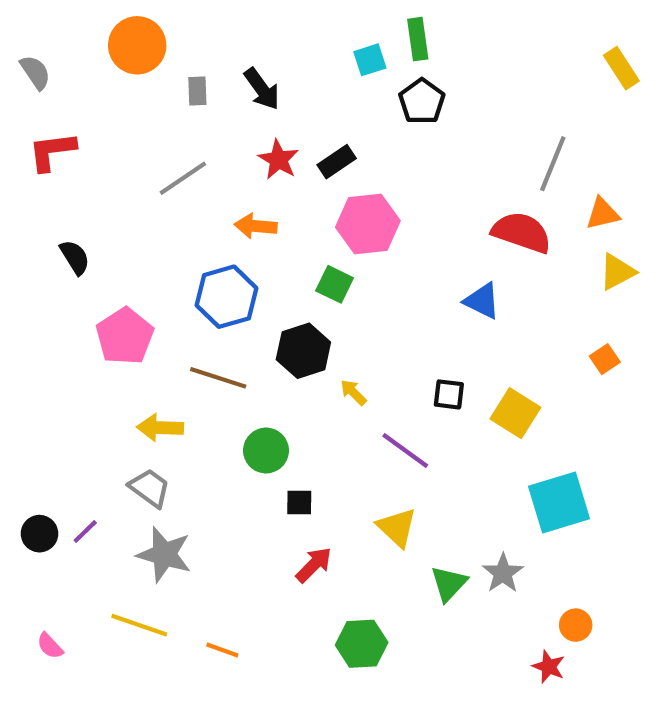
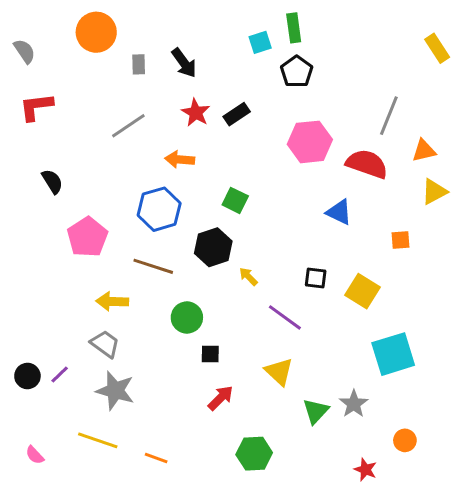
pink hexagon: (368, 224) -> (310, 142), moved
orange square: (605, 359) -> (401, 240), moved, turned 30
red star: (549, 667) -> (365, 470), moved

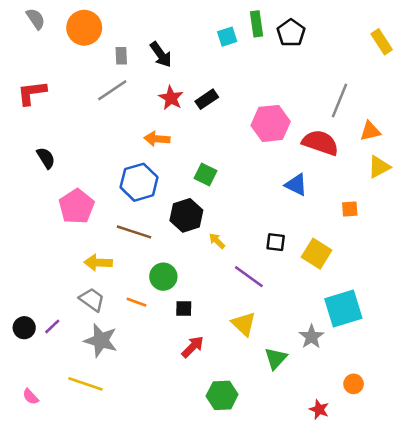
gray semicircle: (25, 51) -> (36, 19), moved
black pentagon: (297, 72) -> (291, 33), moved
gray line: (128, 126) -> (112, 90), moved
gray star: (354, 404) -> (311, 337), moved
orange line: (156, 458) -> (137, 302), moved

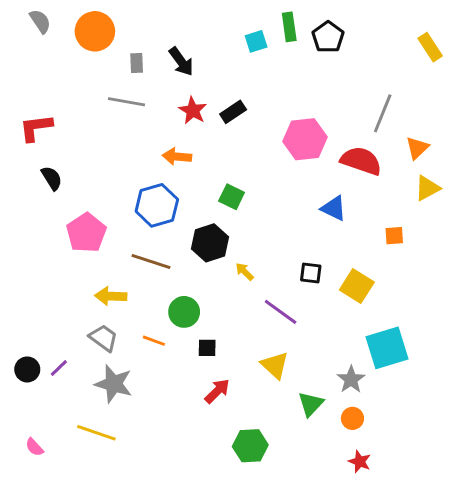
gray line: (112, 90) -> (127, 102), turned 44
red L-shape: (32, 93) -> (36, 128), moved
orange triangle: (370, 131) -> (417, 148), turned -30
orange circle: (354, 384) -> (352, 418), moved

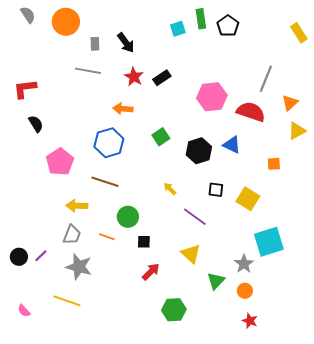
green square: (232, 197) -> (161, 137), turned 30
black hexagon: (210, 243) -> (199, 151), moved
gray trapezoid: (104, 338) -> (72, 235), turned 75

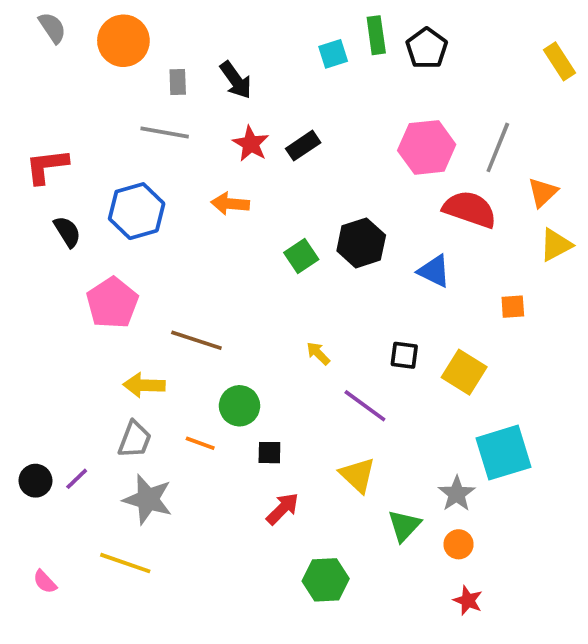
pink hexagon: (212, 97) -> (427, 147), moved
blue hexagon: (109, 143) -> (137, 211), moved
black hexagon: (199, 151) -> (361, 243), moved

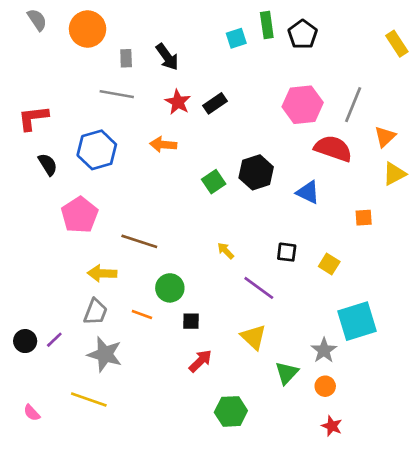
yellow square: (464, 372) -> (329, 264), size x0.7

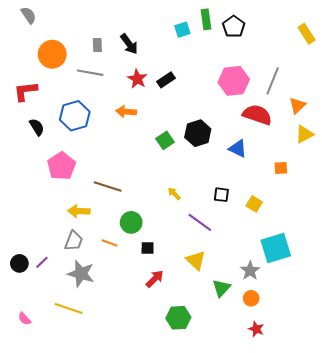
orange circle: (88, 29) -> (52, 54), moved

